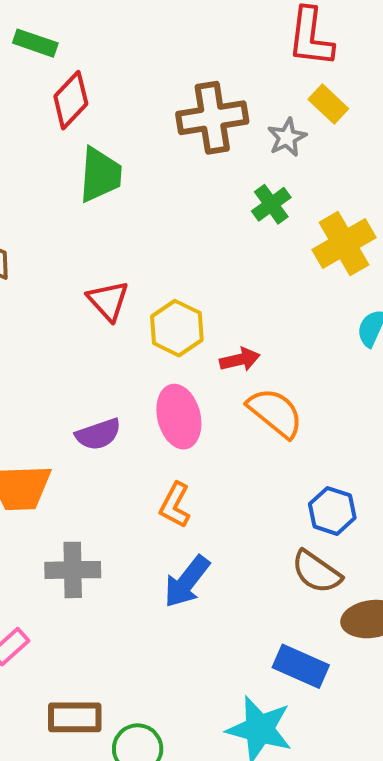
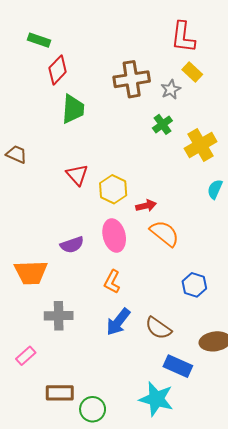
brown semicircle: (316, 572) -> (158, 328), moved

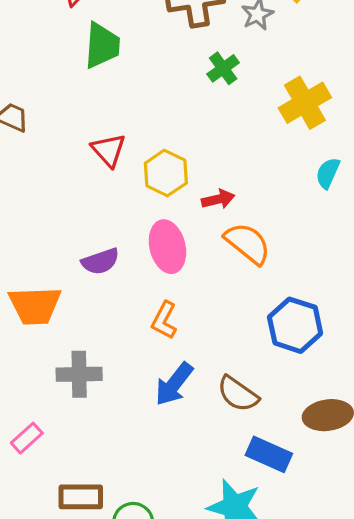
green cross: (162, 124) -> (223, 68), moved
blue hexagon: (194, 285) -> (295, 325), size x1.4

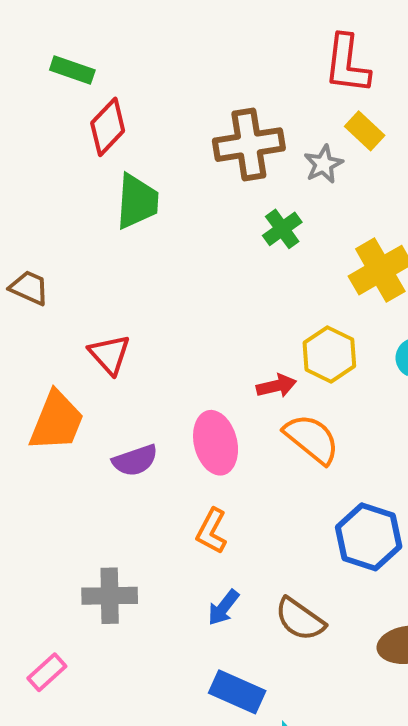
red triangle: (109, 150) -> (110, 354), moved
yellow hexagon: (166, 173) -> (329, 354), moved
orange trapezoid: (35, 306) -> (57, 421), moved, turned -66
blue arrow: (174, 384) -> (223, 608), size x0.7
blue rectangle: (269, 454) -> (237, 692), moved

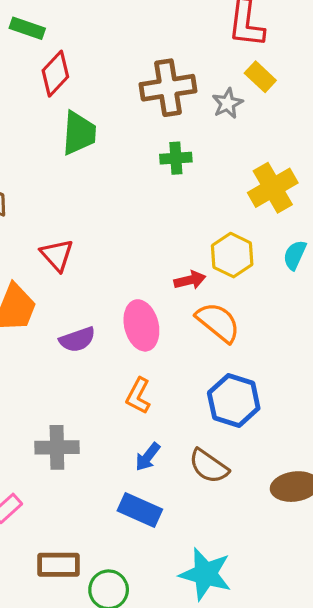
green cross: (282, 229) -> (176, 158), moved, turned 32
blue hexagon: (369, 537) -> (234, 400), moved
blue rectangle: (237, 692) -> (140, 510), moved

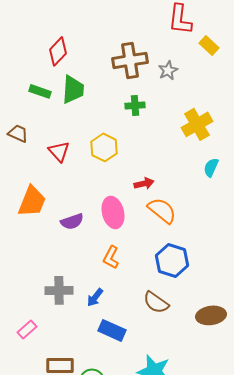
green rectangle: (27, 28) -> (40, 91), moved
yellow rectangle: (260, 77) -> (209, 45), moved
red triangle: (57, 255) -> (59, 151), moved
yellow hexagon: (232, 255) -> (104, 147), moved
blue arrow: (148, 457) -> (95, 297), moved

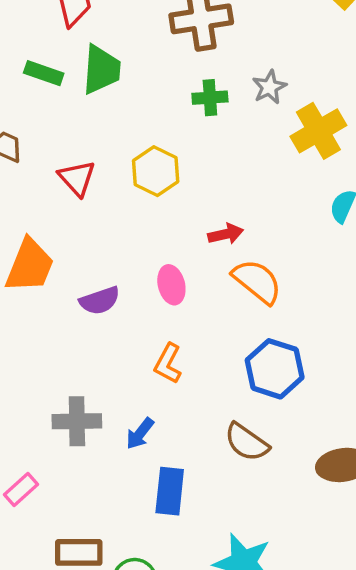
gray star: (168, 70) -> (269, 87), moved
pink ellipse: (113, 212) -> (171, 285), size x0.7
blue rectangle: (112, 330) -> (170, 491), turned 72

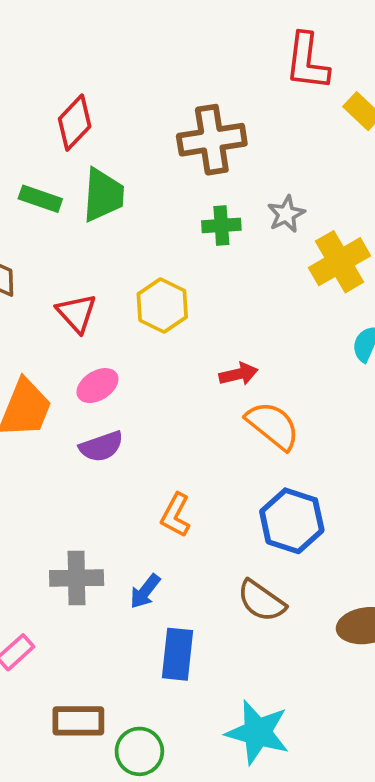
pink ellipse: (171, 285) -> (97, 386), moved, turned 72

